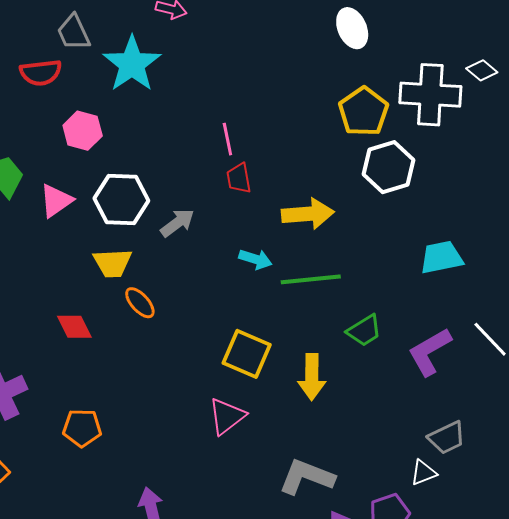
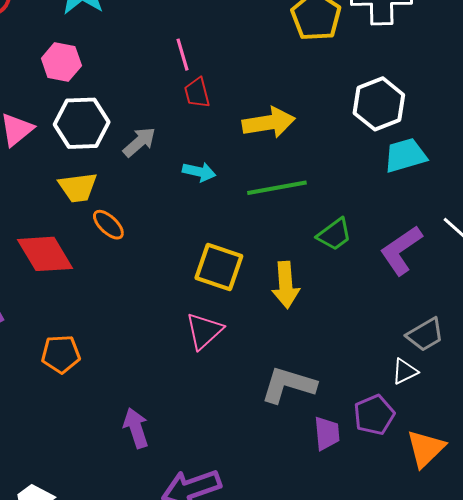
pink hexagon: (83, 131) -> (61, 62), moved
white hexagon: (388, 167) -> (379, 104), moved
cyan arrow: (255, 259) -> (199, 172), moved
red diamond: (74, 327) -> (45, 254), size x1.5

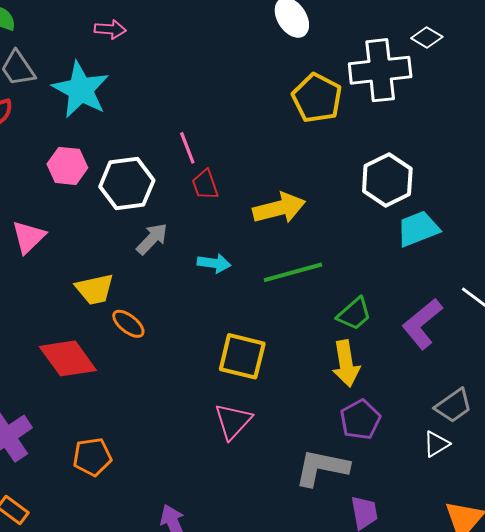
white hexagon: (82, 123) -> (127, 183), moved
yellow arrow: (286, 285) -> (346, 364), moved
purple pentagon: (374, 415) -> (360, 420), moved

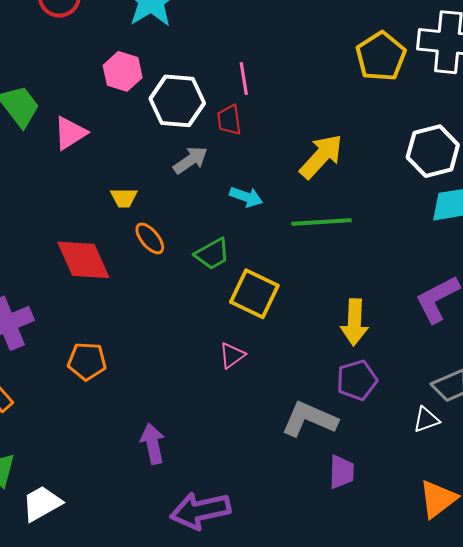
red trapezoid: (205, 185) -> (229, 120), moved
yellow arrow: (279, 208) -> (321, 156), turned -45
yellow trapezoid: (95, 289) -> (124, 198), size x0.7
green trapezoid: (354, 314) -> (212, 254), moved
pink triangle: (233, 421) -> (232, 355), size x0.7

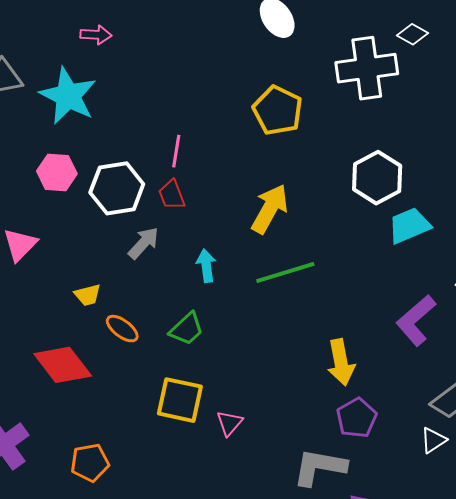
yellow pentagon: (381, 56) -> (278, 110), moved
pink line: (244, 78) -> (176, 151), turned 32
cyan arrow: (246, 197) -> (206, 266), turned -104
yellow square: (254, 294) -> (180, 400), moved

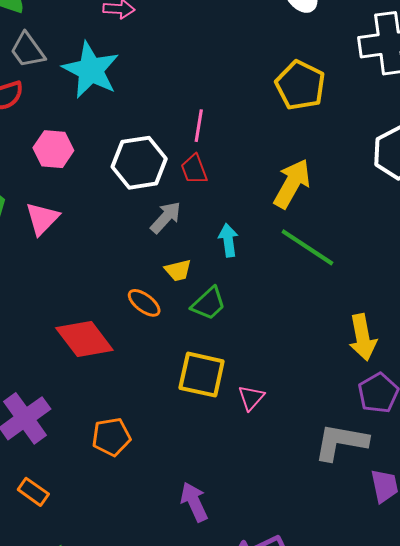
pink hexagon: (57, 172) -> (53, 149), moved
green line: (285, 273) -> (307, 247), turned 50
yellow trapezoid: (88, 295) -> (178, 270), moved

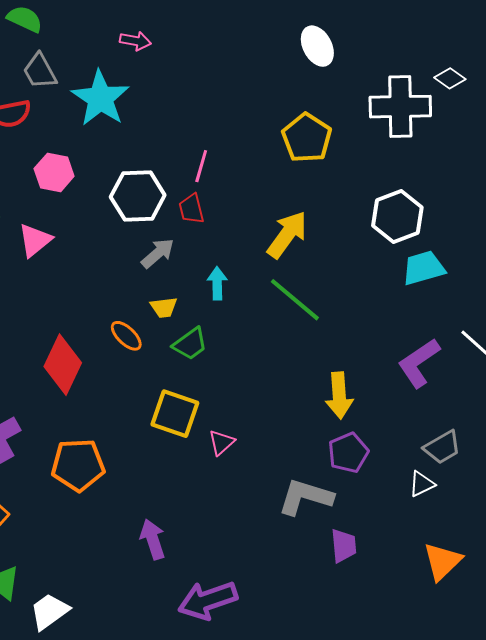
red diamond: (84, 339) -> (63, 365), turned 56
orange pentagon: (111, 437) -> (78, 465), size x1.4

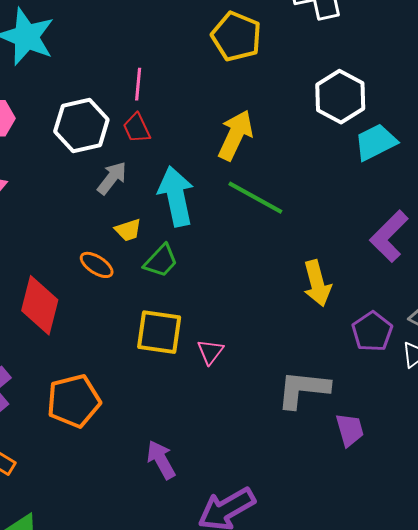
cyan arrow: (217, 283) -> (176, 196), size x1.8
purple pentagon: (348, 453) -> (372, 332), moved

